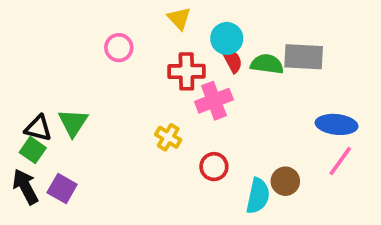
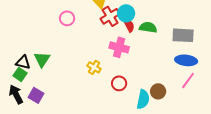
gray rectangle: (304, 57) -> (183, 35), moved
red cross: (186, 71) -> (110, 16), moved, turned -30
pink cross: (214, 101) -> (119, 47), turned 36

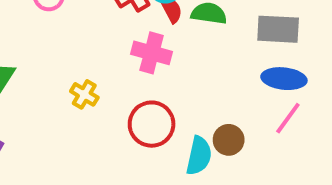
yellow cross: (94, 67) -> (84, 94), moved
red circle: (119, 83) -> (152, 124), size x1.5

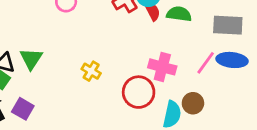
pink cross: (152, 53) -> (162, 67), moved
pink line: (288, 118) -> (206, 63), moved

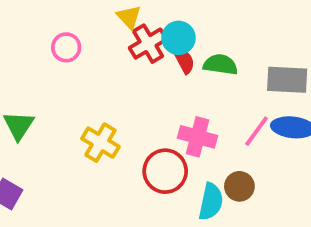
yellow cross: (91, 71) -> (100, 143), size x1.4

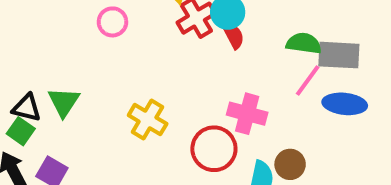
green semicircle: (220, 65) -> (304, 43), moved
pink line: (257, 131) -> (308, 80), moved

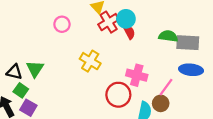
pink line: (308, 80) -> (166, 87), moved
yellow cross: (148, 119) -> (90, 61), moved
green square: (21, 131) -> (21, 90), moved

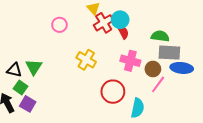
gray rectangle: (188, 43) -> (169, 53), moved
pink cross: (137, 75) -> (130, 61), moved
brown circle: (161, 103) -> (153, 69), moved

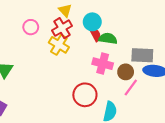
red cross: (104, 23) -> (62, 28), moved
green semicircle: (160, 36) -> (108, 39), moved
yellow cross: (86, 60) -> (59, 45), moved

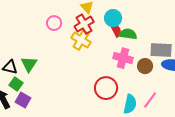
pink line: (131, 88) -> (150, 100), moved

